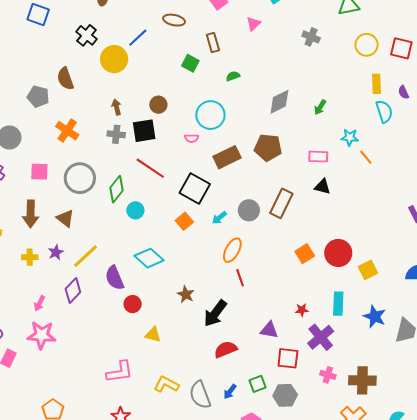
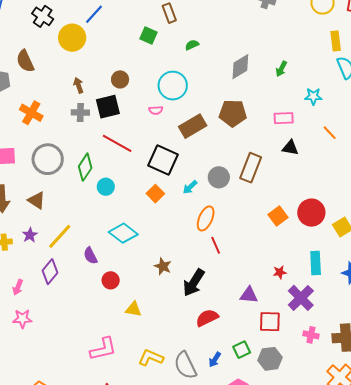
orange line: (366, 157) -> (330, 133), moved
purple semicircle: (114, 278) -> (90, 256), size x0.7
pink star: (42, 335) -> (22, 319), size x0.7

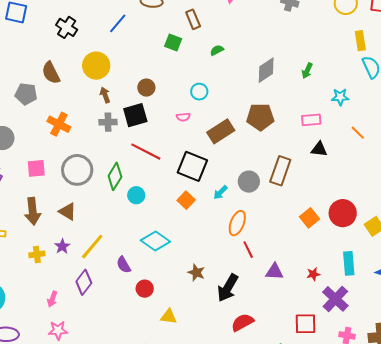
yellow circle: (72, 38) -> (96, 66), moved
cyan circle: (173, 86) -> (199, 92), size x0.6
purple triangle: (249, 295) -> (274, 272), moved

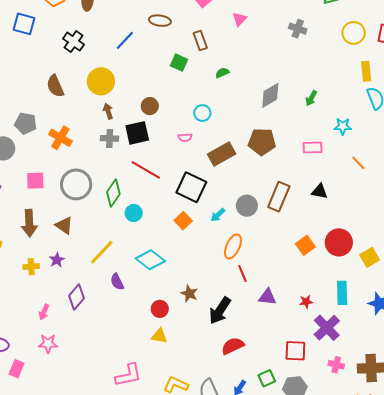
gray pentagon: (26, 94) -> (26, 123), moved
black triangle: (319, 149) -> (320, 191), moved
yellow line: (92, 247) -> (102, 252), moved
red circle: (145, 289) -> (160, 309), moved

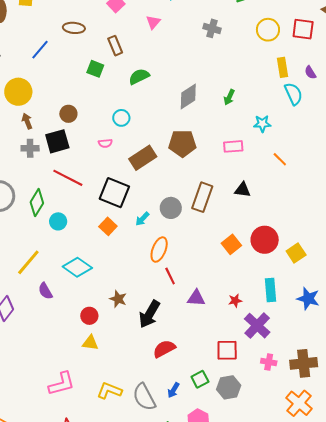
green semicircle: (222, 73) -> (139, 77), size x1.5

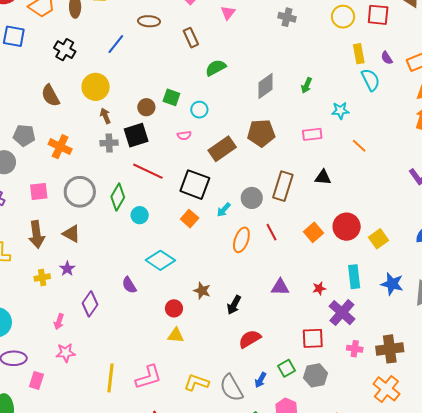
green square: (95, 69) -> (171, 97), moved
yellow line: (28, 262) -> (110, 378), moved, turned -32
red line: (170, 276) -> (272, 232), moved
black arrow: (149, 314) -> (234, 305), size x0.7

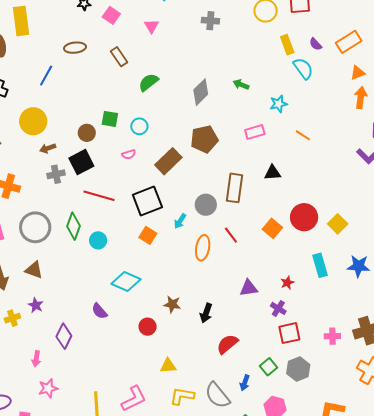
green arrow: (307, 85) -> (241, 85), turned 98
brown arrow: (105, 116) -> (48, 148), turned -77
black square: (195, 185) -> (147, 201), turned -32
purple cross: (342, 313) -> (278, 308), moved, size x0.6
yellow triangle: (176, 335) -> (168, 366), moved

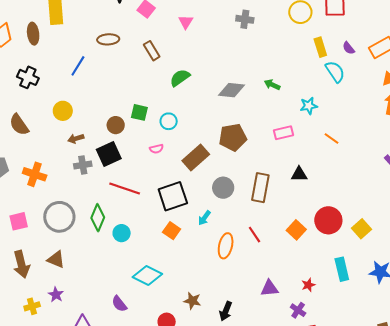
gray diamond: (201, 92) -> (232, 90), turned 48
yellow circle: (33, 121) -> (63, 111), size x0.7
gray circle: (206, 205) -> (223, 188), moved

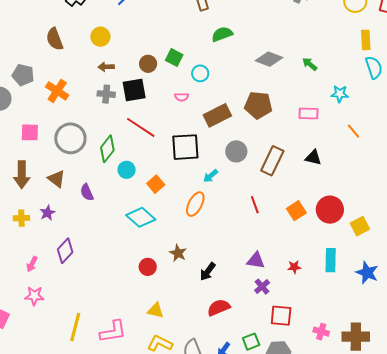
orange square: (172, 231) -> (156, 184), moved
orange ellipse: (226, 246) -> (195, 204), moved
purple semicircle: (119, 304) -> (87, 192), moved
purple cross: (298, 310) -> (262, 287), moved

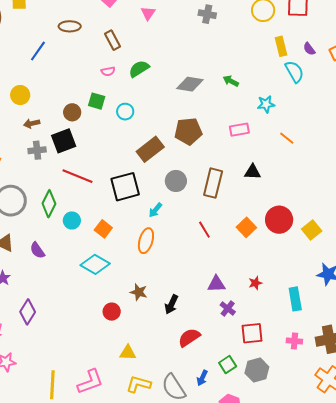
pink semicircle: (182, 97) -> (108, 71), moved
cyan rectangle: (331, 260) -> (295, 299), moved

